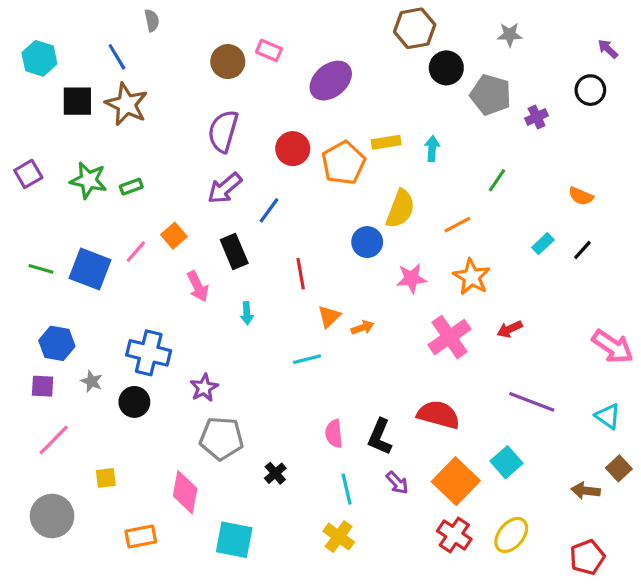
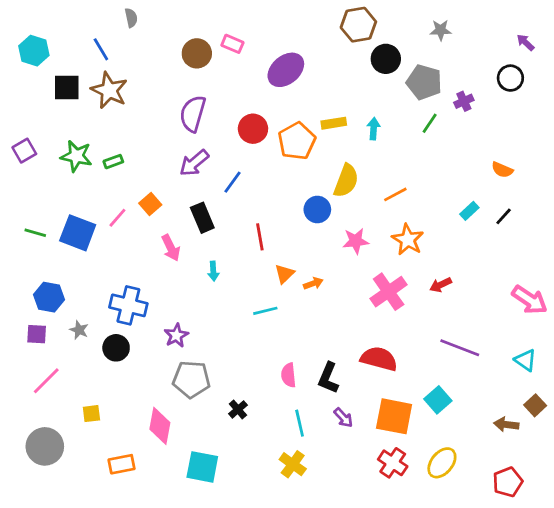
green line: (497, 180) -> (430, 123), moved
orange square: (456, 481) -> (394, 416), turned -33

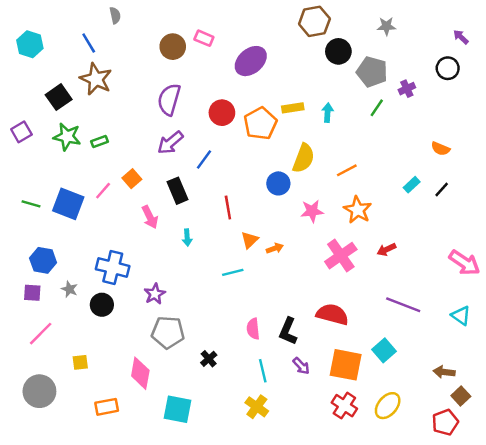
black square: (67, 88) -> (59, 97), moved, turned -35
brown square: (535, 405) -> (461, 396), moved

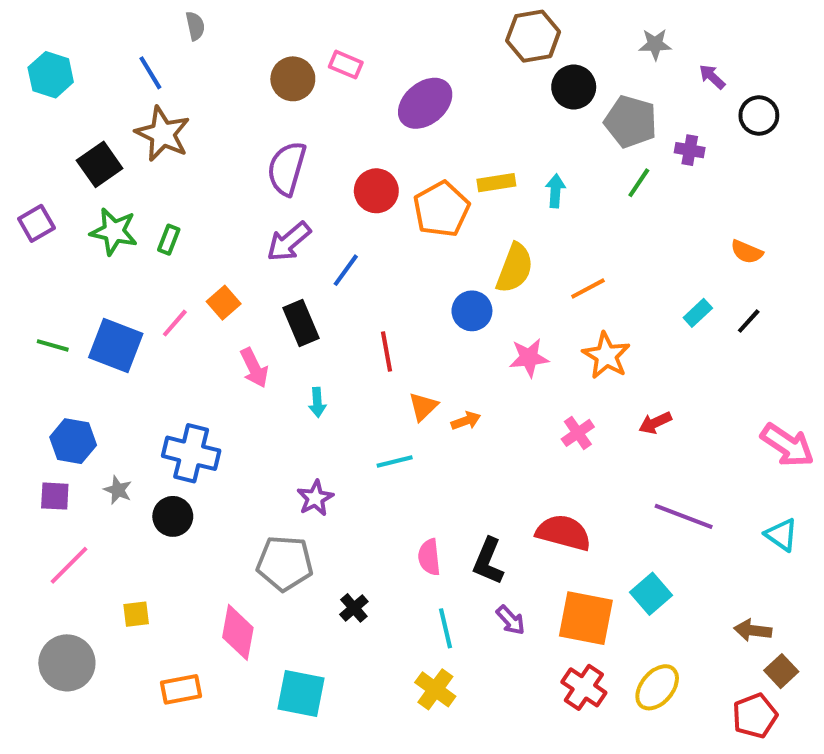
purple arrow: (461, 37) -> (712, 77), moved
purple cross: (407, 89) -> (690, 150), turned 35
green rectangle: (99, 141) -> (169, 240), turned -49
pink cross: (341, 256) -> (578, 433), size x0.6
purple star: (155, 294) -> (315, 498), moved

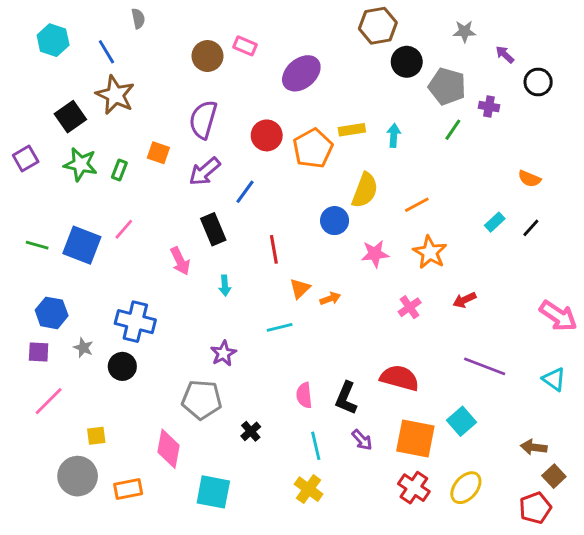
cyan hexagon: (51, 75) -> (53, 40), moved
orange square: (224, 303) -> (158, 153), moved, turned -30
gray circle: (67, 663) -> (78, 476), moved

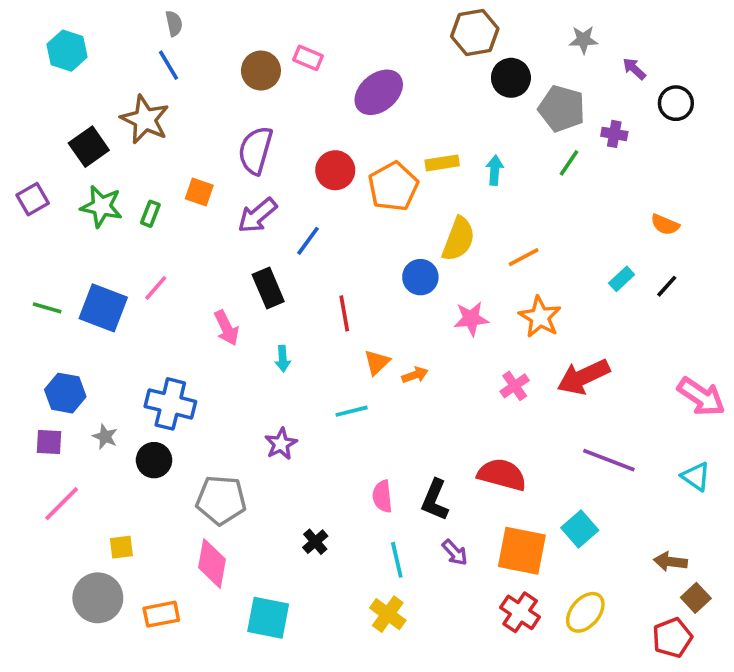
blue line: (106, 52) -> (169, 65), moved
red arrow: (464, 300) -> (583, 377), size x1.8
gray pentagon: (202, 400) -> (221, 500), moved

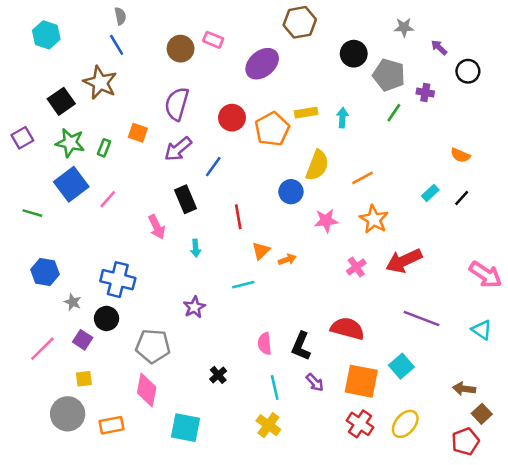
brown hexagon: (475, 32) -> (300, 22), moved
blue square: (103, 308) -> (71, 184), moved, turned 32
purple square: (49, 442) -> (83, 340), moved, turned 30

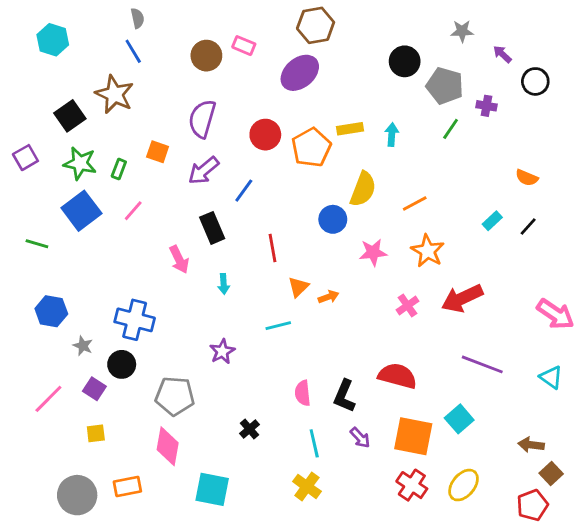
brown hexagon: (300, 22) -> (316, 25), moved
pink line: (108, 199) -> (133, 211), moved
gray circle: (68, 414) -> (77, 495), moved

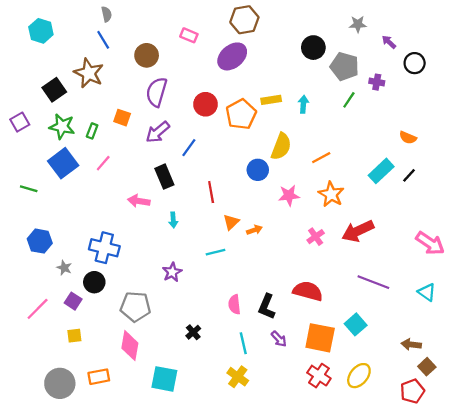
brown circle: (206, 56) -> (147, 55), moved
cyan rectangle: (492, 221) -> (381, 171), size x1.6
pink arrow: (179, 260) -> (139, 201), turned 125

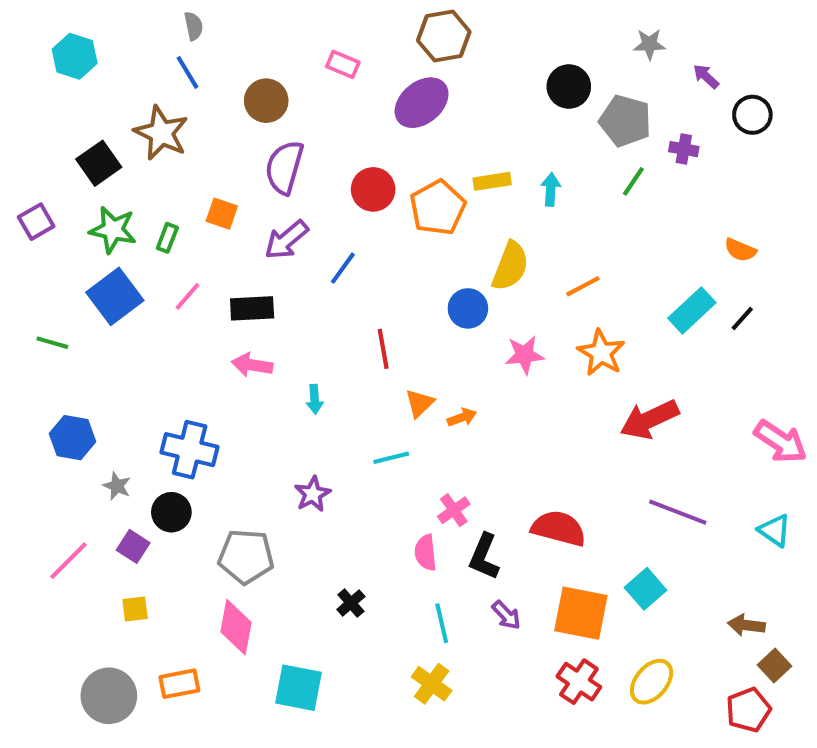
black rectangle: (164, 177) -> (252, 308), moved, turned -70
pink cross: (316, 237) -> (454, 510), moved

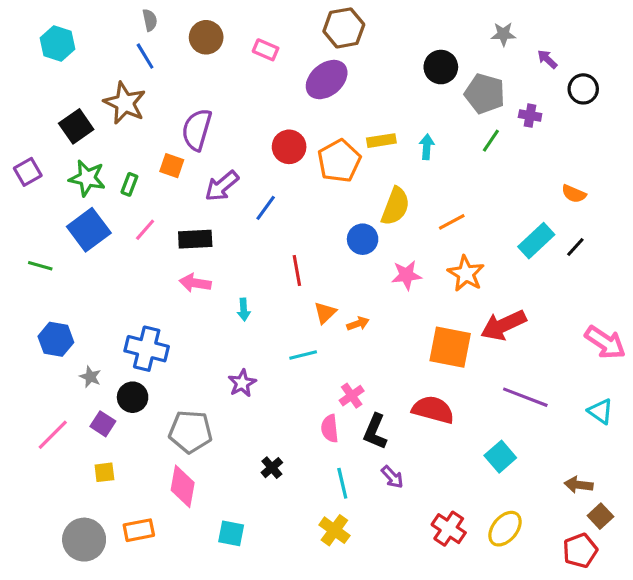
brown circle: (266, 101) -> (206, 37), moved
purple semicircle: (284, 167) -> (197, 130), moved
orange square: (581, 613) -> (450, 347), moved
cyan square: (298, 688) -> (231, 533), size x0.7

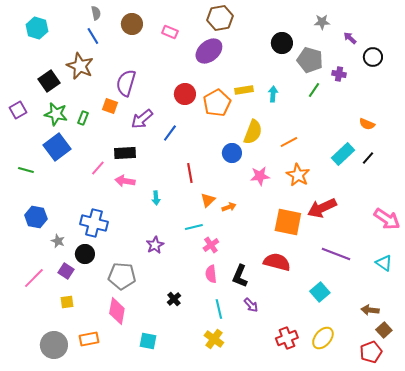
pink line: (145, 230) -> (98, 168), moved
pink cross: (352, 396) -> (211, 245), moved
red cross: (449, 529) -> (287, 338), turned 35

